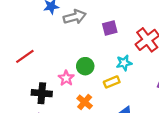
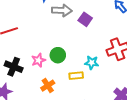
purple square: (110, 28) -> (85, 19), moved, turned 32

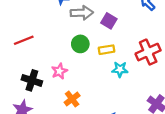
green circle: (58, 55) -> (80, 44), moved
yellow rectangle: (76, 76) -> (106, 50), moved

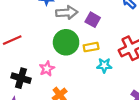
green circle: (80, 44) -> (66, 42), size x1.5

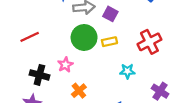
cyan star: (104, 65) -> (127, 71), moved

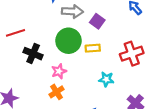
pink star: (65, 65) -> (59, 71), moved
black cross: (39, 75) -> (33, 54), moved

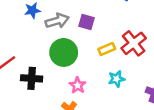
yellow rectangle: (93, 48) -> (107, 49), moved
pink star: (59, 71) -> (78, 85), moved

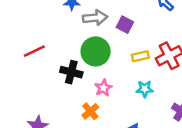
black cross: (32, 78) -> (71, 72), moved

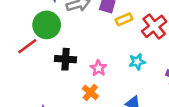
green circle: (96, 51) -> (47, 25), moved
yellow rectangle: (140, 56) -> (124, 19), moved

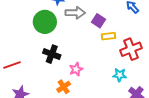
red line: (27, 46) -> (12, 65), moved
cyan star: (137, 62) -> (120, 75), moved

